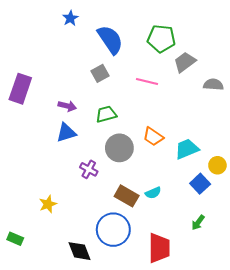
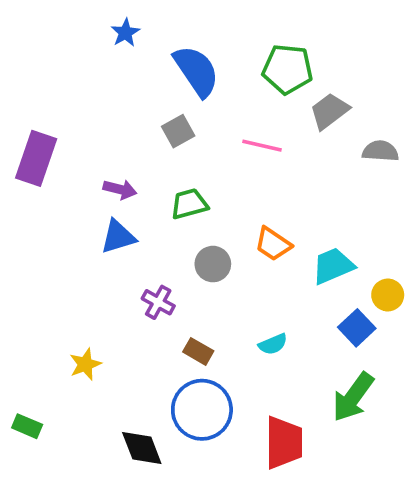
gray circle: (119, 148) -> (213, 264), size x0.7
brown rectangle: (127, 196) -> (198, 351), moved, size x0.7
green arrow: (198, 222) -> (353, 397), size x1.8

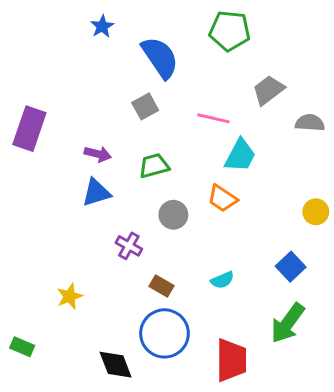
green pentagon: (288, 69) -> (230, 31), moved
cyan trapezoid: (333, 266) -> (240, 155), moved, turned 141
yellow circle: (388, 295) -> (316, 212), moved

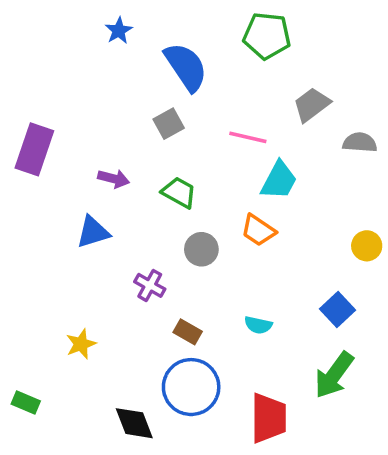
green trapezoid: (154, 166) -> (179, 192), turned 44
blue triangle: (96, 192) -> (93, 232), moved
cyan semicircle: (222, 280) -> (258, 325), turned 35

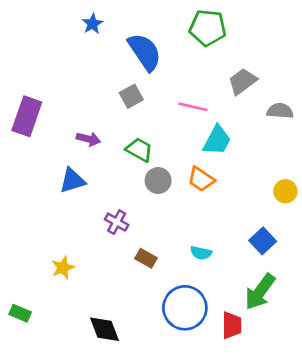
gray circle: (201, 249) -> (158, 181), moved
blue circle: (191, 387) -> (185, 308), moved
red trapezoid: (269, 418) -> (232, 325), moved, size x0.7

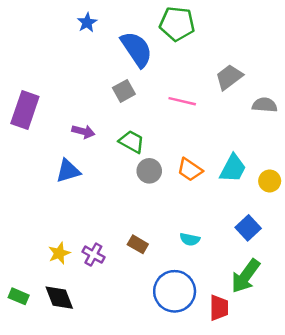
green pentagon: (208, 28) -> (177, 24), moved
cyan trapezoid: (217, 140) -> (233, 168), moved
purple cross: (117, 222) -> (93, 255), moved
black diamond: (105, 329) -> (59, 298), moved

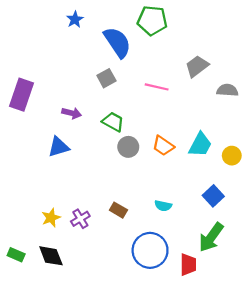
purple cross: (93, 255) -> (80, 219), turned 30

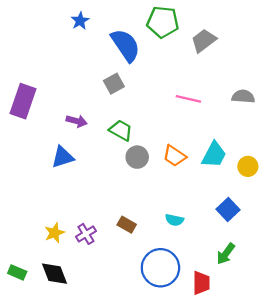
gray trapezoid: (197, 66) -> (204, 41), moved
pink line: (157, 87) -> (188, 99), moved
green arrow: (211, 237) -> (226, 254), size x0.7

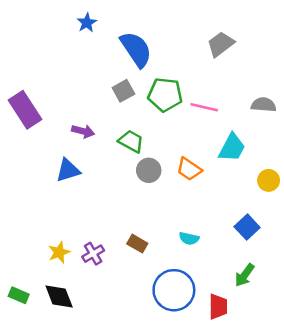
green pentagon: (163, 22) -> (165, 95), moved
purple rectangle: (23, 101) -> (25, 110), turned -52
cyan trapezoid: (214, 155) -> (232, 148), moved

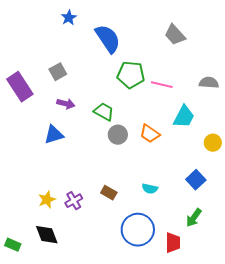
gray trapezoid: (221, 44) -> (175, 35), turned -95
gray square: (123, 91) -> (58, 72), moved
green rectangle: (19, 295) -> (13, 245), moved

